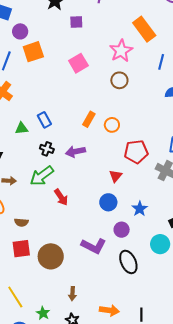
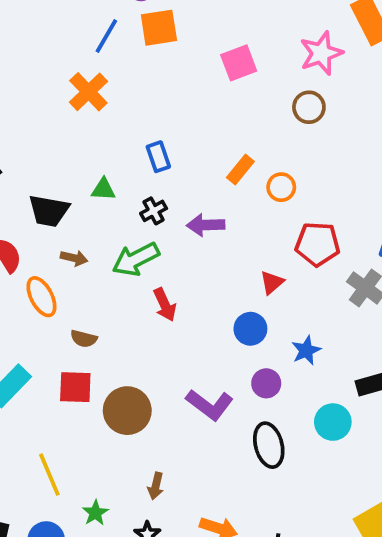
green triangle: (21, 128) -> (103, 189), moved
black cross: (47, 149) -> (154, 211), turned 32

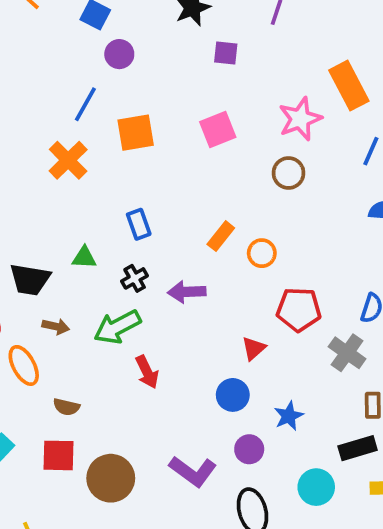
orange square: (159, 28) -> (136, 133), moved

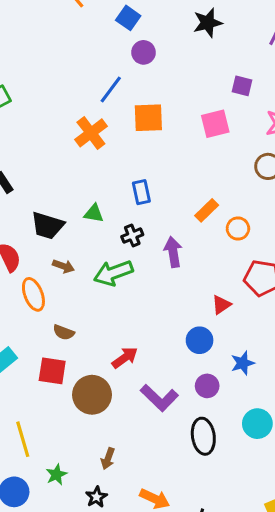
purple square: (226, 53) -> (242, 86), moved
purple arrow: (187, 292) -> (173, 252), turned 76
red arrow: (147, 372) -> (125, 358), moved, turned -108

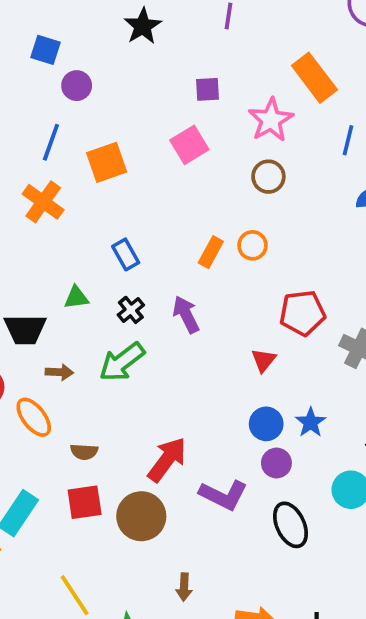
orange circle: (238, 229) -> (252, 245), moved
blue circle: (200, 340) -> (266, 424), moved
red arrow: (125, 358) -> (167, 460), size x1.4

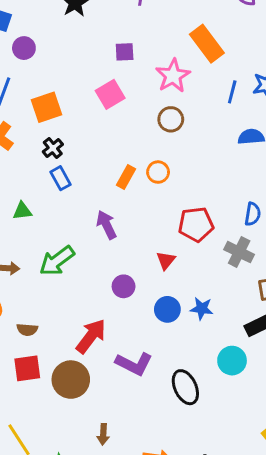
black cross: (131, 310) -> (53, 148), moved
blue star: (311, 422) -> (202, 309), turned -30
purple circle: (276, 463) -> (124, 286), moved

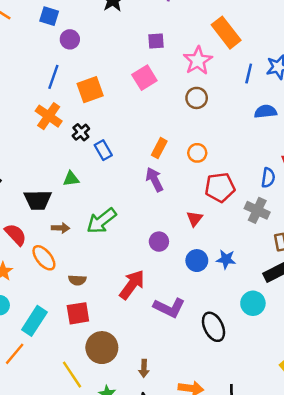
black cross: (53, 148) -> (81, 132), moved
orange circle: (158, 172) -> (197, 153), moved
purple arrow: (107, 225) -> (155, 180), moved
brown circle: (71, 380) -> (102, 348), moved

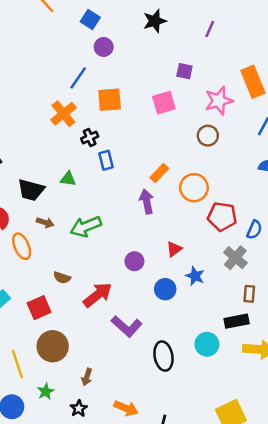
orange circle: (197, 153) -> (194, 188), size x1.5
red pentagon: (220, 187) -> (222, 217), moved
blue star: (226, 259) -> (195, 276), moved
brown semicircle: (77, 280) -> (62, 278), moved
red square: (78, 313) -> (39, 308), turned -30

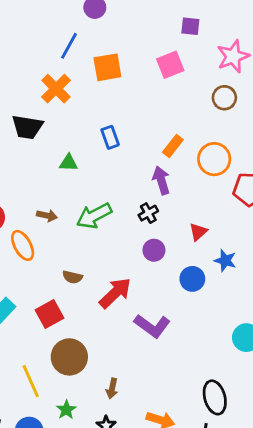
black cross: (90, 137) -> (148, 213), moved
black trapezoid: (31, 190) -> (27, 127), moved
black ellipse: (163, 356) -> (215, 397), moved

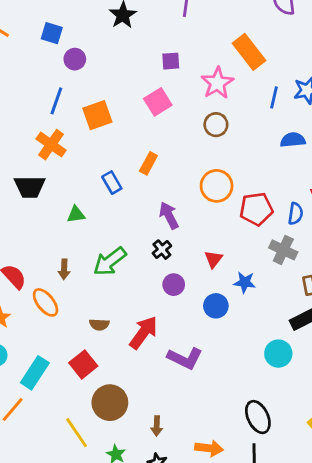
orange rectangle: (173, 146) -> (148, 163), moved
brown arrow: (47, 216) -> (64, 269), turned 90

